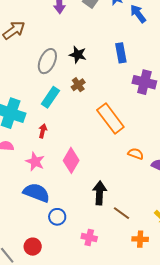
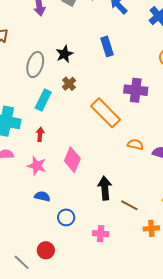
black star: (78, 55) -> (64, 54), turned -30
purple cross: (144, 82) -> (136, 90), moved
blue semicircle: (36, 193) -> (42, 196), size x0.6

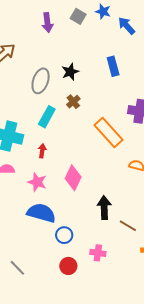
blue semicircle: (42, 196) -> (41, 213), size x1.8
red circle: (46, 250) -> (68, 266), moved
gray line: (22, 262) -> (17, 268), moved

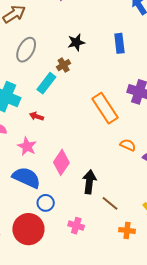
gray ellipse: (41, 81) -> (26, 50), moved
brown cross: (73, 102) -> (64, 65), moved
red arrow: (42, 151) -> (37, 116), turned -88
pink diamond: (73, 178) -> (61, 162), moved
red circle: (68, 266) -> (28, 229), moved, size x1.8

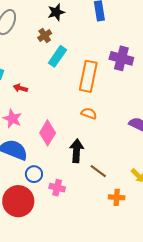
cyan rectangle: (46, 83) -> (57, 56), moved
orange rectangle: (105, 108) -> (88, 76), turned 48
orange semicircle: (128, 145) -> (89, 113), moved
pink cross: (76, 226) -> (57, 188), moved

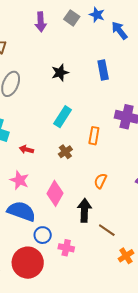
brown cross: (45, 36) -> (65, 152), moved
orange rectangle: (88, 76) -> (94, 136), size x0.6
orange semicircle: (89, 113) -> (100, 181), moved, turned -84
orange cross: (117, 197) -> (126, 256), turned -35

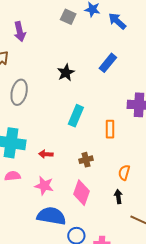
purple arrow: (41, 22) -> (20, 32), moved
blue rectangle: (103, 70) -> (108, 63), turned 60
brown cross: (65, 152) -> (86, 160), moved, turned 32
black arrow: (84, 210) -> (118, 197), moved, size x0.6

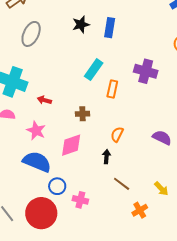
blue rectangle: (108, 63) -> (110, 28), moved, turned -42
cyan rectangle: (76, 116) -> (94, 70), moved
pink diamond: (81, 193) -> (71, 145), turned 40

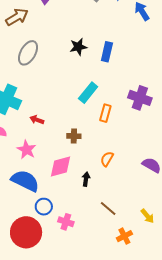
black arrow: (106, 157) -> (86, 179), moved

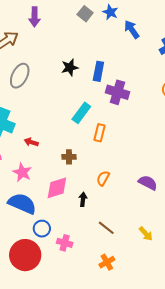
purple cross: (140, 98) -> (118, 92), moved
orange cross: (124, 236) -> (107, 262), moved

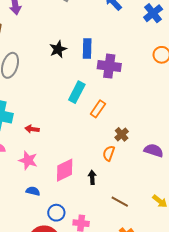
orange rectangle: (99, 133) -> (98, 109), turned 30
brown cross: (69, 157) -> (122, 134), moved, turned -32
blue semicircle: (22, 204) -> (33, 191), size x0.5

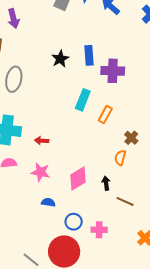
brown line: (120, 202) -> (125, 201), moved

